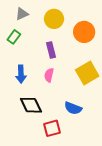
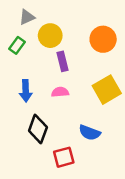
yellow circle: (54, 19) -> (50, 36), moved
pink semicircle: (49, 75) -> (60, 92), turned 72
black diamond: (31, 105) -> (38, 129), turned 45

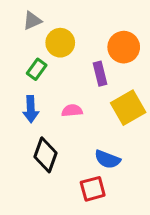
green rectangle: (17, 45) -> (37, 69), moved
purple rectangle: (62, 61) -> (100, 74), moved
red square: (64, 157) -> (93, 189), moved

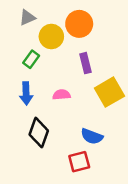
orange circle: (124, 47) -> (79, 24), moved

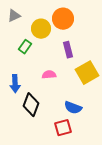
gray triangle: (27, 18) -> (14, 16), moved
blue arrow: (26, 93) -> (15, 84), moved

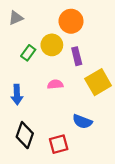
yellow circle: (41, 29) -> (52, 45), moved
black diamond: (31, 105) -> (25, 135), moved
red square: (63, 128) -> (59, 144), moved

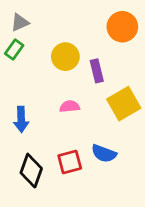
orange circle: (71, 21) -> (122, 27), moved
green rectangle: (28, 53) -> (14, 50), moved
red square: (59, 144) -> (70, 162), moved

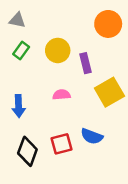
gray triangle: (20, 22) -> (17, 20), turned 36
green rectangle: (14, 50) -> (21, 50), moved

